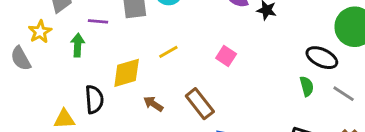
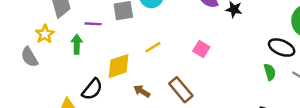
black semicircle: (94, 99) -> (92, 89), turned 45

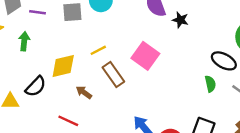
purple line: (93, 24) -> (38, 12), moved
pink square: (201, 49) -> (145, 56), size x1.6
brown rectangle: (181, 90) -> (113, 74), moved

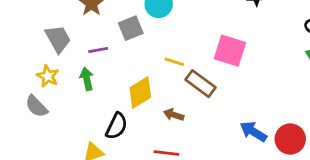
purple line: (38, 12) -> (98, 50), moved
yellow line: (98, 50) -> (174, 62), turned 63

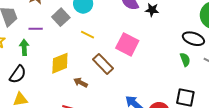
gray square: (131, 28) -> (61, 17), turned -30
yellow line: (174, 62) -> (88, 35), moved
black semicircle: (117, 126) -> (18, 74), moved

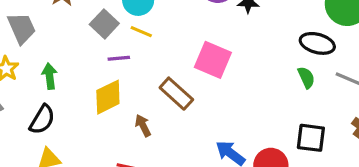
purple line: (36, 29) -> (119, 58), moved
yellow line: (88, 35) -> (141, 32), moved
brown arrow: (81, 83) -> (143, 126), turned 40

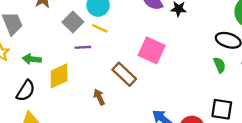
green arrow: (50, 76) -> (32, 59), turned -78
yellow diamond: (108, 97) -> (59, 76), moved

